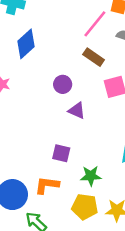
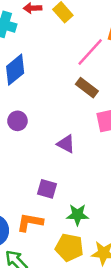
purple circle: (63, 84) -> (17, 121), moved

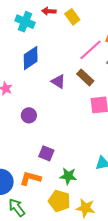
purple circle: (17, 121) -> (29, 115), moved
purple triangle: (66, 144) -> (58, 81), moved

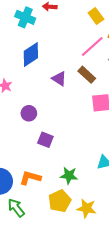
yellow rectangle: (72, 17) -> (96, 16), moved
purple square: (46, 153) -> (45, 140), moved
yellow pentagon: (59, 201) -> (60, 201), turned 30

